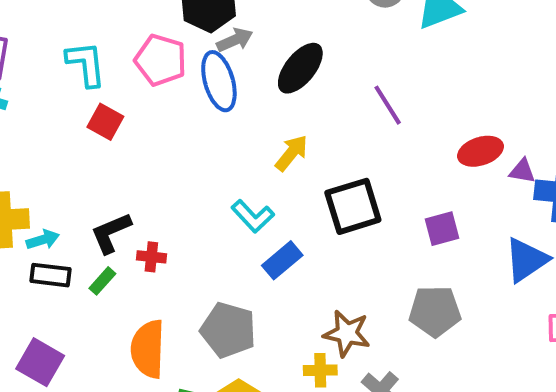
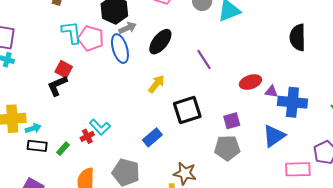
cyan L-shape: (86, 64) -> (72, 32), moved
cyan L-shape: (253, 216) -> (100, 127), moved
black L-shape: (111, 233) -> (57, 86), moved
red cross: (151, 257) -> (87, 136), turned -32
gray pentagon: (435, 311) -> (227, 148), moved

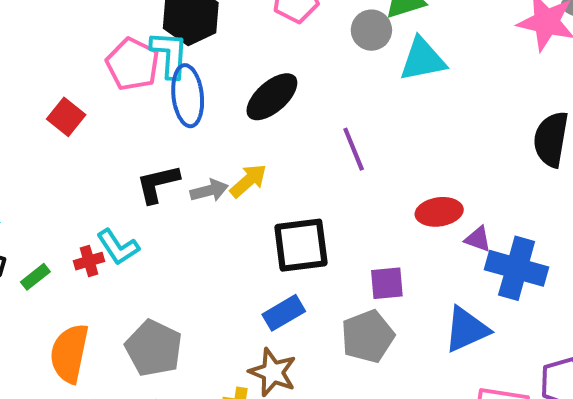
gray arrow: (128, 28) -> (209, 191), moved
cyan L-shape: (72, 32) -> (170, 54), moved
black L-shape: (57, 86) -> (158, 184), moved
blue rectangle: (152, 137) -> (284, 313), moved
gray pentagon: (227, 148) -> (368, 336), turned -30

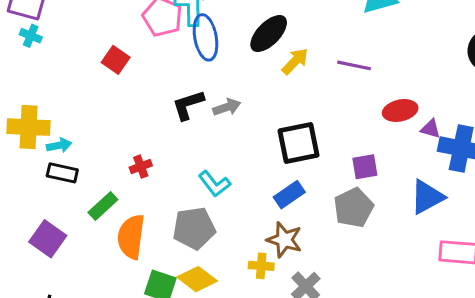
purple line: (354, 149) -> (354, 65), moved, turned -52
yellow arrow: (248, 181) -> (295, 61), moved
cyan L-shape: (118, 247) -> (214, 184), moved
green rectangle: (35, 277) -> (103, 206), moved, size x1.4
gray pentagon: (154, 348) -> (194, 228), turned -30

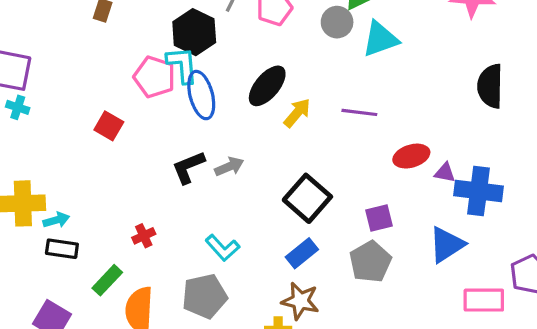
black square: (299, 143) -> (307, 198), turned -33

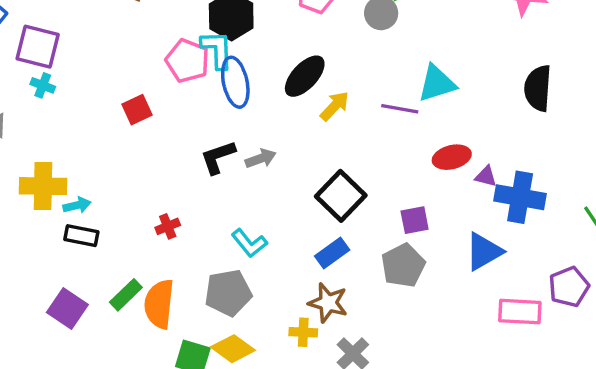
cyan triangle: (380, 39) -> (437, 83), moved
red square: (109, 126) -> (137, 110), turned 32
green rectangle: (107, 280) -> (126, 295), moved

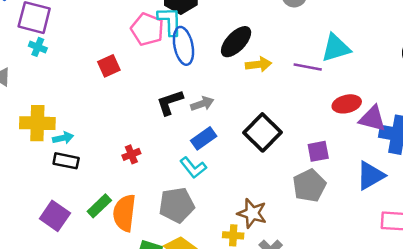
yellow arrow: (335, 106) -> (258, 64), turned 40
purple triangle: (486, 176) -> (372, 119), size x1.6
blue rectangle: (332, 253) -> (204, 138), moved

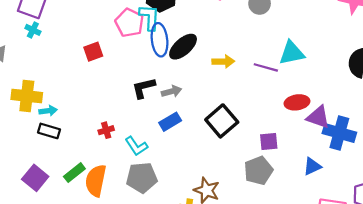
black ellipse: (236, 42) -> (183, 47), moved
cyan L-shape: (193, 168) -> (136, 146), moved
blue triangle: (370, 176) -> (312, 166), size x0.7

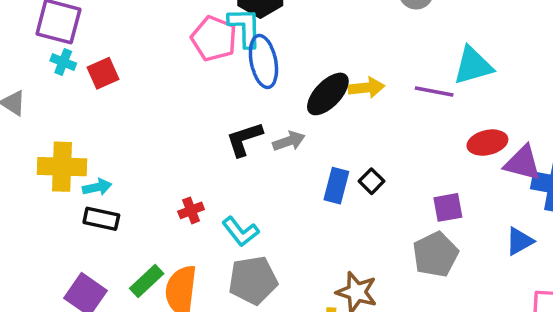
black ellipse: (183, 47) -> (328, 94), moved
red square: (93, 52) -> (103, 73), moved
black square: (222, 121) -> (372, 181), size x0.5
blue rectangle: (170, 122) -> (336, 186), moved, turned -40

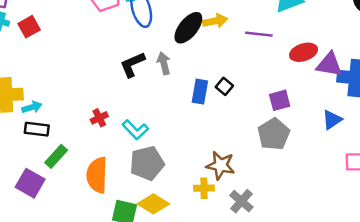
purple line: (434, 91) -> (259, 34), moved
gray arrow: (289, 141) -> (164, 63), turned -80
green rectangle: (147, 281) -> (56, 156), moved

